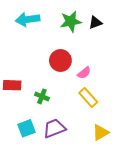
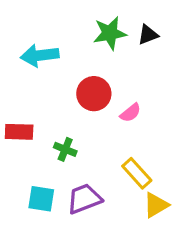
cyan arrow: (28, 19) -> (40, 55), moved
yellow rectangle: (88, 98) -> (137, 173), moved
cyan square: (27, 128) -> (41, 199), turned 30

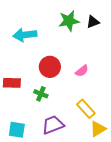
red circle: (94, 94) -> (50, 67), moved
cyan square: (41, 199) -> (17, 130), moved

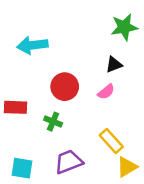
green star: (69, 21) -> (124, 27), moved
black triangle: (93, 22) -> (114, 65), moved

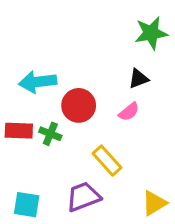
cyan arrow: (32, 45) -> (38, 82), moved
green cross: (53, 122) -> (50, 134), moved
yellow rectangle: (111, 141) -> (107, 161), moved

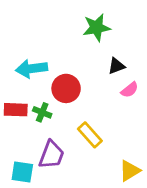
green star: (151, 33) -> (97, 28), moved
pink semicircle: (129, 112) -> (130, 90), moved
purple trapezoid: (83, 197) -> (51, 155), moved, turned 132

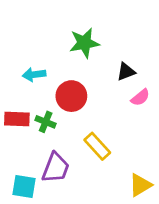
green star: (97, 28) -> (84, 43), moved
cyan arrow: (32, 69) -> (34, 74), size x0.7

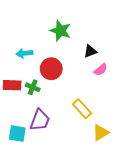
green star: (84, 43) -> (60, 31), turned 30
yellow rectangle: (97, 146) -> (82, 109), moved

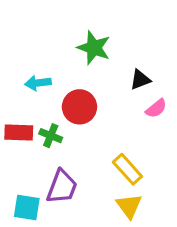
yellow triangle: (101, 133) -> (129, 206), moved, turned -36

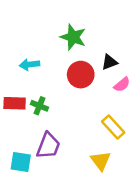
red circle: (79, 107) -> (81, 75), moved
yellow rectangle: (127, 169) -> (113, 127), moved

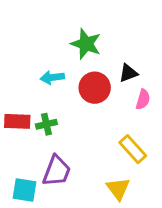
cyan arrow: (29, 65) -> (52, 77), moved
pink semicircle: (122, 85) -> (143, 99), turned -35
green cross: (39, 106) -> (46, 124), turned -35

